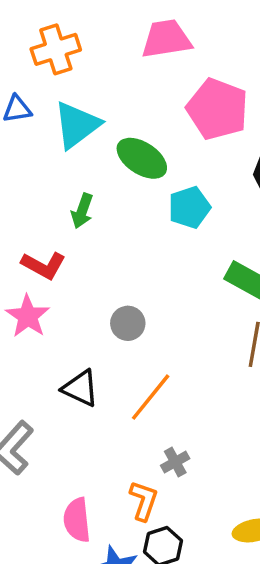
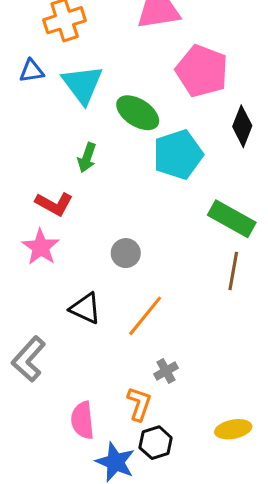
cyan triangle: (77, 125) -> (82, 84), turned -30
cyan pentagon: (189, 207) -> (178, 155), size x1.4

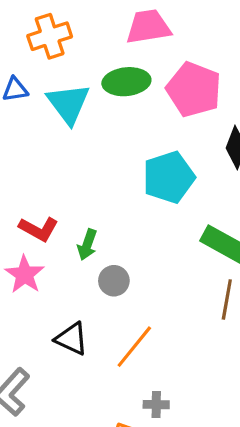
green ellipse: (138, 113) -> (126, 82), moved, turned -39
green arrow: (87, 158) -> (87, 245), moved
gray cross: (166, 371) -> (156, 405), turned 30

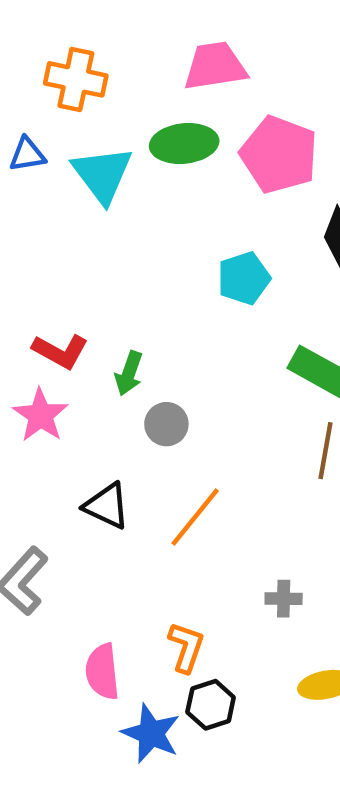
orange cross: (50, 36) -> (76, 79), turned 30
cyan pentagon: (169, 177) -> (244, 278), size x0.7
gray cross: (156, 405) -> (284, 599), moved

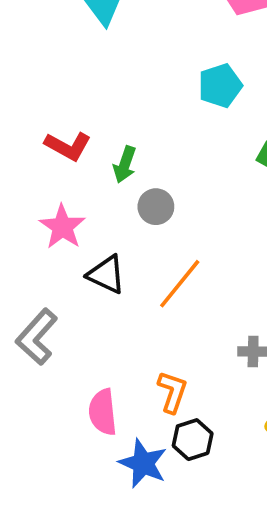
pink star: (40, 415) -> (62, 227), moved

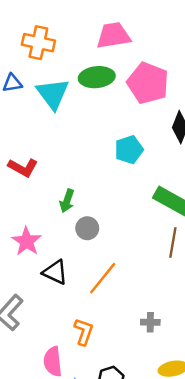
red L-shape: (68, 146) -> (23, 168), moved
orange L-shape: (172, 392) -> (84, 332), moved

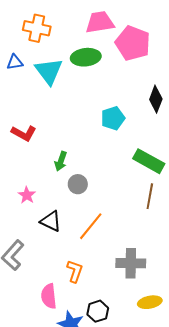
pink pentagon: (148, 83) -> (133, 43), moved
pink star: (27, 241) -> (27, 195), size x0.7
gray cross: (150, 322) -> (131, 263), size x1.8

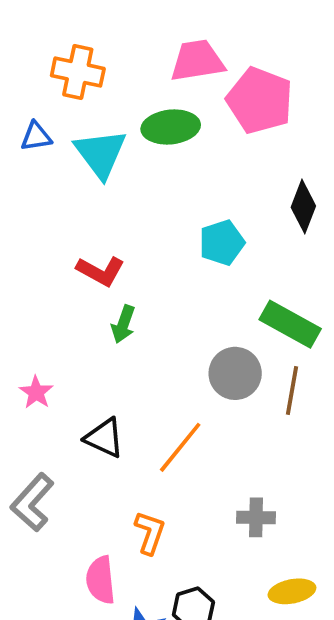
red L-shape: (24, 133) -> (101, 271), moved
gray circle: (78, 184) -> (235, 373), moved, size x1.4
pink star: (27, 195) -> (36, 392), moved
gray cross: (131, 263) -> (256, 517), size x0.7

